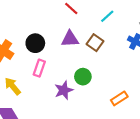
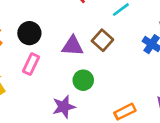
purple triangle: (70, 39) -> (73, 46), moved
purple star: (64, 90) -> (64, 107), moved

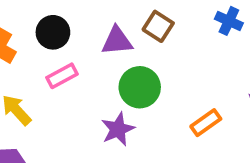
pink rectangle: (31, 64) -> (62, 76), turned 45
green circle: (83, 80) -> (140, 87), size x1.4

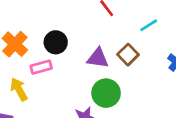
pink rectangle: (62, 76) -> (41, 67), moved

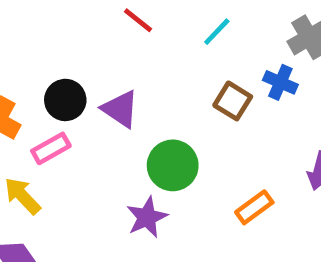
brown square: (128, 55) -> (233, 101), moved
purple triangle: (98, 58) -> (120, 109), moved, turned 40

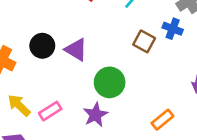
pink rectangle: (51, 148) -> (50, 111), moved
orange rectangle: (254, 207) -> (162, 120), moved

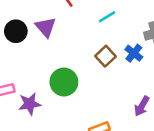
purple triangle: (76, 50) -> (46, 27), moved
purple star: (95, 115) -> (30, 104), moved

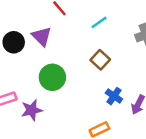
blue cross: (134, 53) -> (114, 96), moved
green circle: (64, 82) -> (52, 77), moved

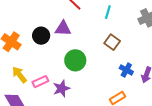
cyan line: (99, 22) -> (108, 12), turned -32
purple triangle: (42, 36) -> (63, 28), turned -36

